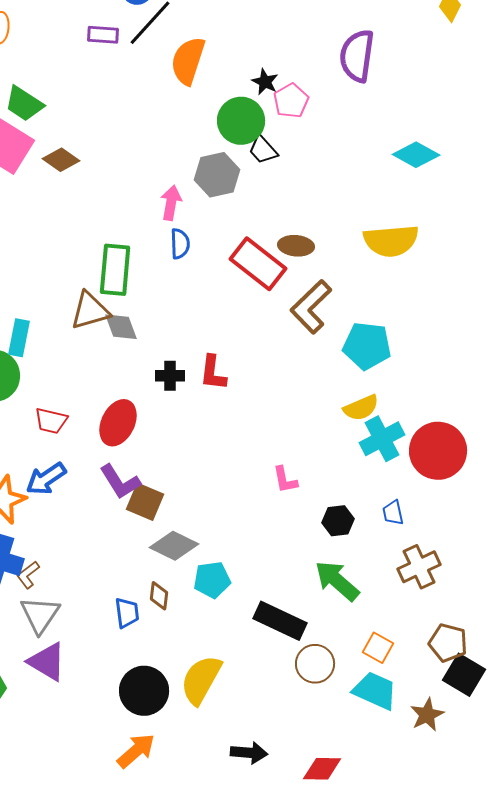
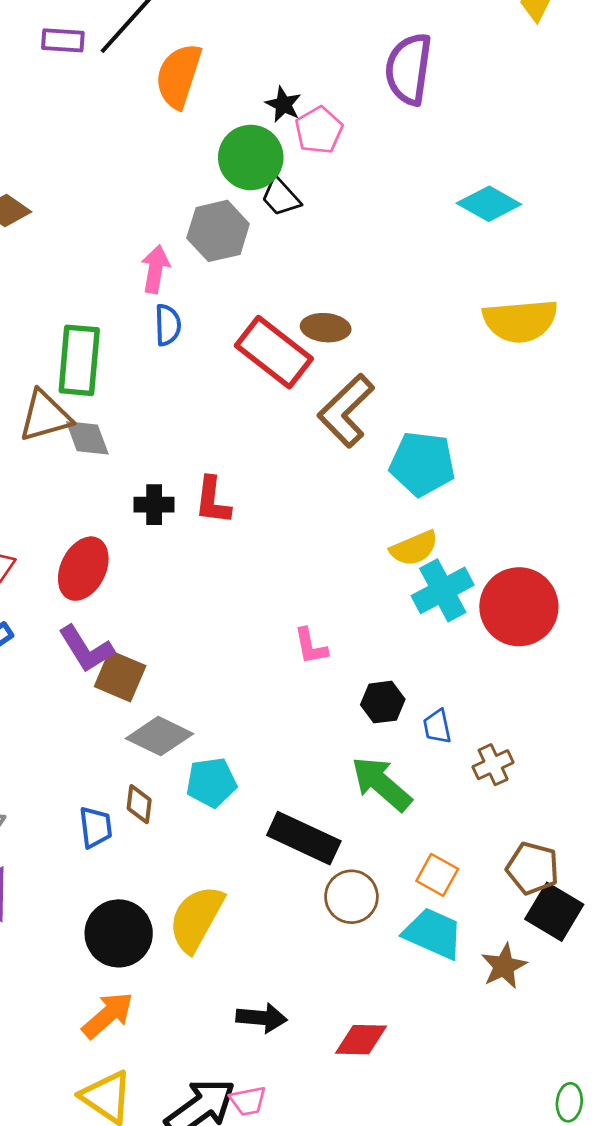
yellow semicircle: (391, 241) -> (520, 321), moved
blue trapezoid: (393, 513) -> (437, 727), moved
brown cross: (419, 567) -> (493, 765), size x0.7

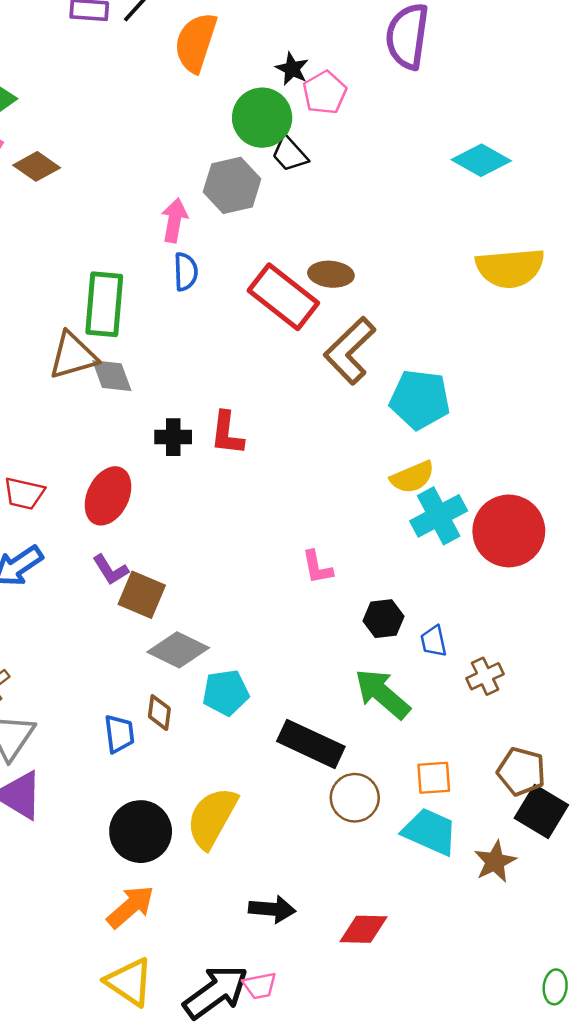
purple L-shape: (86, 649) -> (111, 570), size x0.7
orange square: (437, 875) -> (434, 778), turned -33

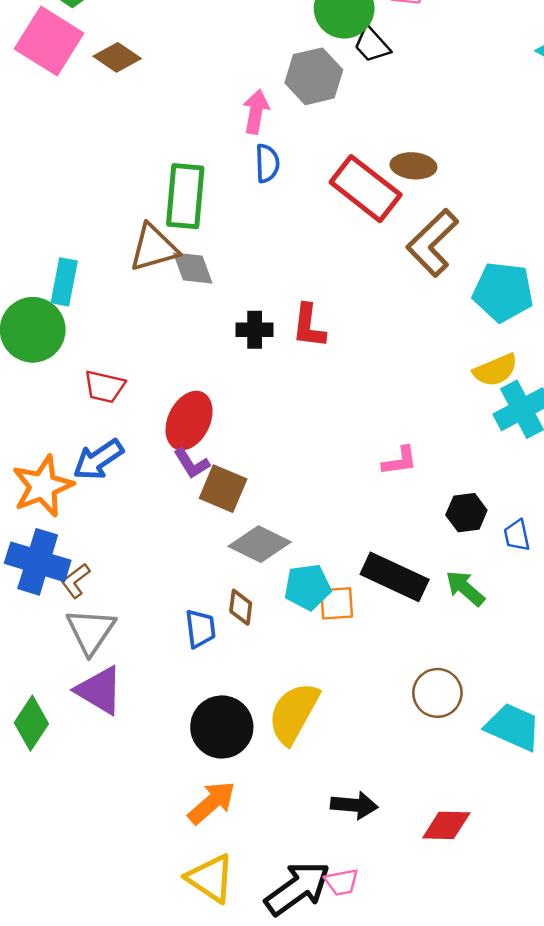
red ellipse: (108, 496) -> (189, 421), moved
pink L-shape: (317, 567) -> (400, 461), turned -87
green arrow: (382, 694) -> (465, 588), size x0.7
black rectangle: (311, 744) -> (395, 577), moved
orange square: (434, 778) -> (337, 603), moved

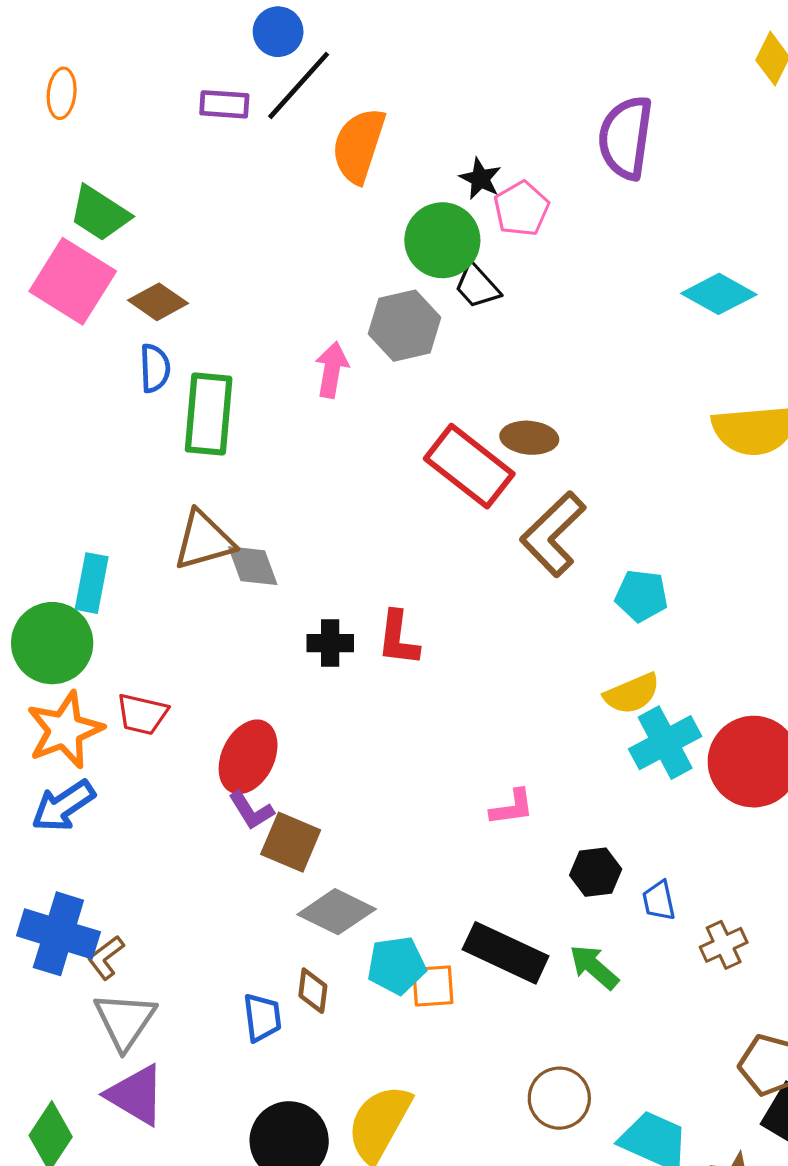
blue semicircle: (267, 163) -> (155, 368), moved
green rectangle: (185, 196) -> (209, 414), moved
cyan pentagon: (503, 292) -> (641, 596), size x0.7
blue arrow: (98, 460) -> (63, 806), moved
orange star: (43, 486) -> (65, 730), moved

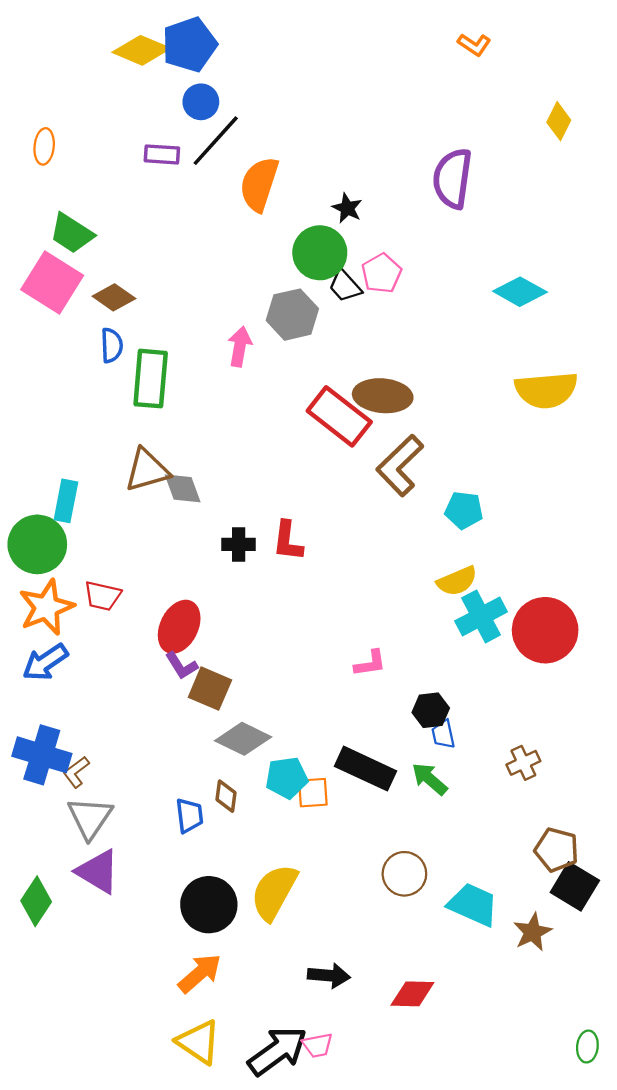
pink pentagon: (521, 209) -> (382, 273), moved
brown ellipse: (529, 438) -> (383, 396), size x1.4
blue trapezoid: (659, 901) -> (443, 734), moved

